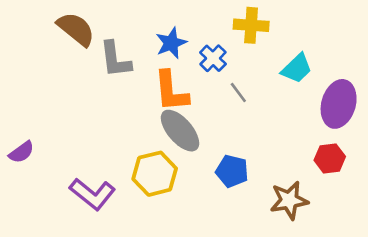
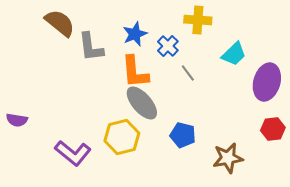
purple semicircle: (21, 152) -> (17, 120), turned 45
red hexagon: (330, 158) -> (273, 129), moved

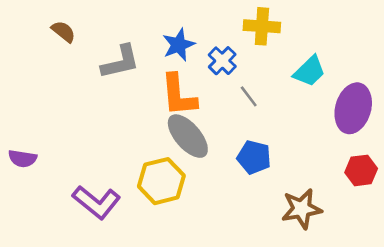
brown semicircle: (60, 23) -> (63, 32), moved, size x0.6
gray L-shape: (91, 47) -> (120, 62), turned -96
blue pentagon: (183, 135) -> (254, 157), moved

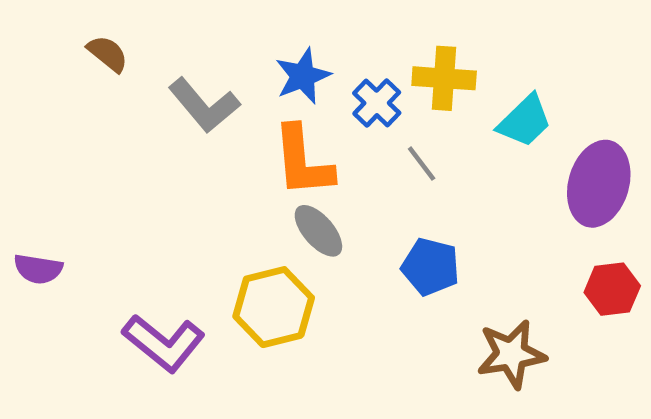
yellow cross: (262, 26) -> (444, 78), moved
gray L-shape: (120, 62) -> (204, 105), turned 63
gray ellipse: (188, 136) -> (318, 231), size x0.7

